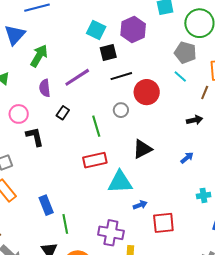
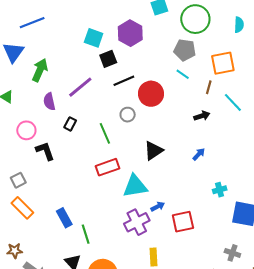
purple cross: (111, 233) -> (137, 222), moved, turned -30

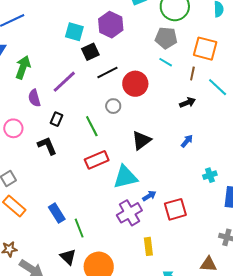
orange square: (223, 63) -> (205, 49), turned 30
black L-shape: (45, 151) -> (47, 146), moved

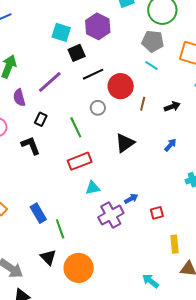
brown line: (192, 74) -> (143, 104), moved
cyan triangle: (125, 177) -> (93, 188), moved, size x0.6
red square: (175, 209) -> (157, 213), size x0.6
yellow rectangle: (148, 246) -> (174, 244), moved

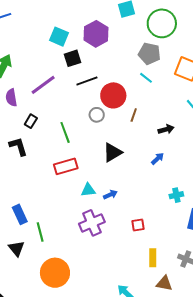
black arrow: (172, 107) -> (166, 129), moved
gray circle: (98, 108) -> (97, 115), moved
cyan triangle: (93, 188) -> (88, 190), moved
blue arrow: (131, 199) -> (110, 195), moved
black triangle: (48, 257) -> (16, 249), moved

